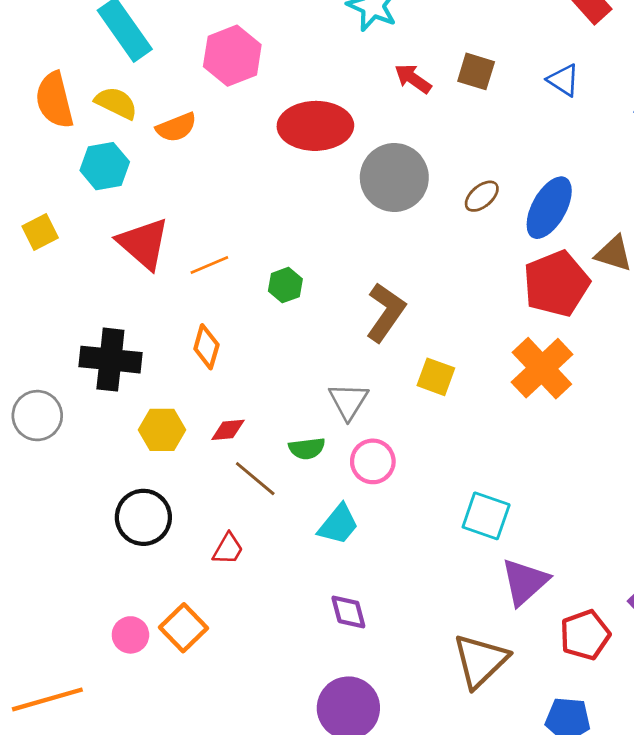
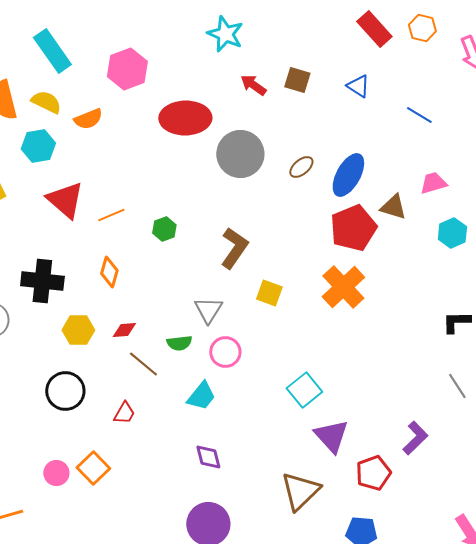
cyan square: (486, 516) -> (304, 390), turned 32
purple triangle: (525, 582) -> (331, 436), turned -30

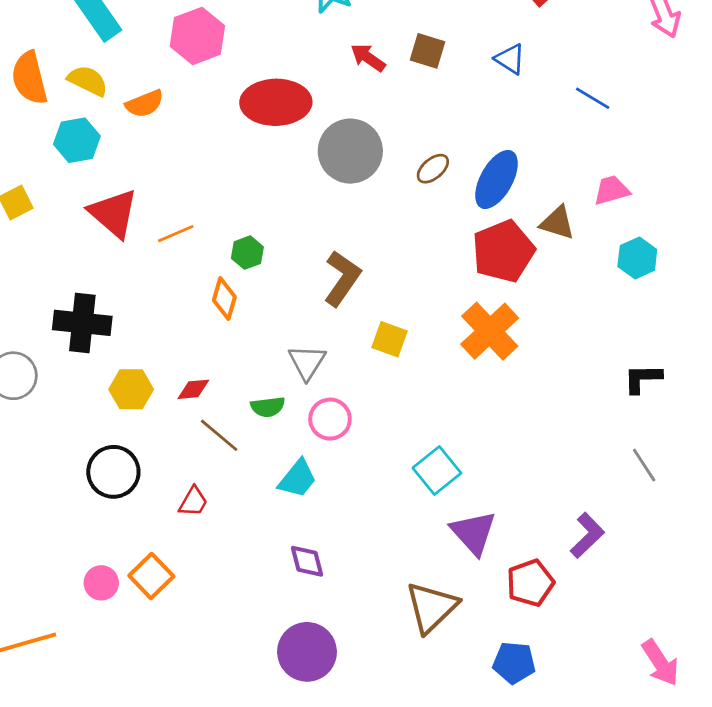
orange diamond: (109, 272) -> (224, 299), moved

